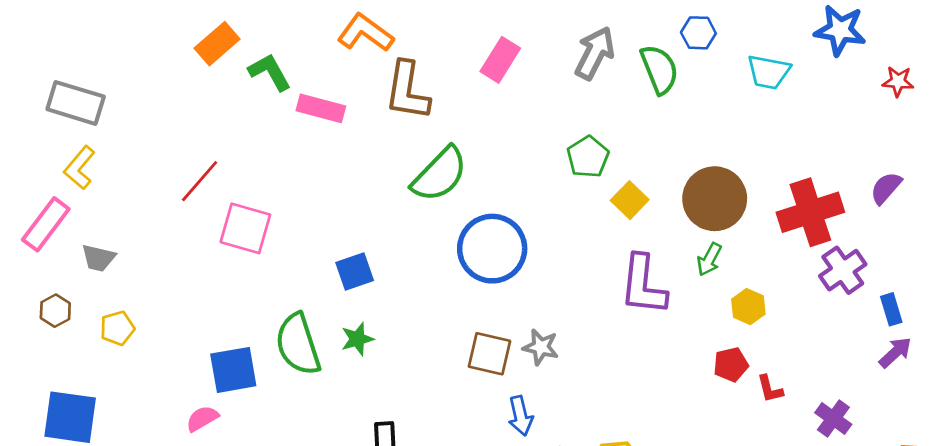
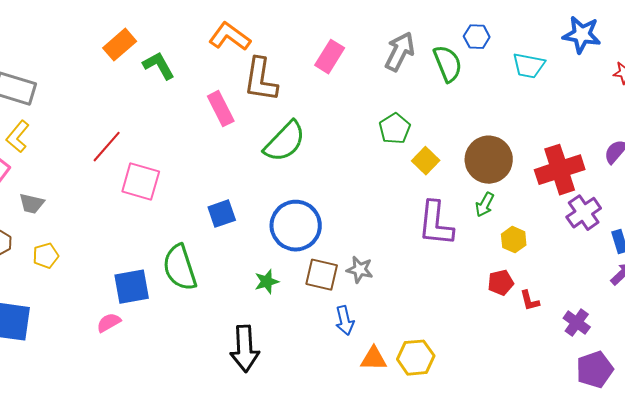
pink rectangle: (321, 108) -> (221, 109), moved, turned 48
blue circle: (492, 249) -> (296, 226), moved
green star: (357, 339) -> (267, 282), moved

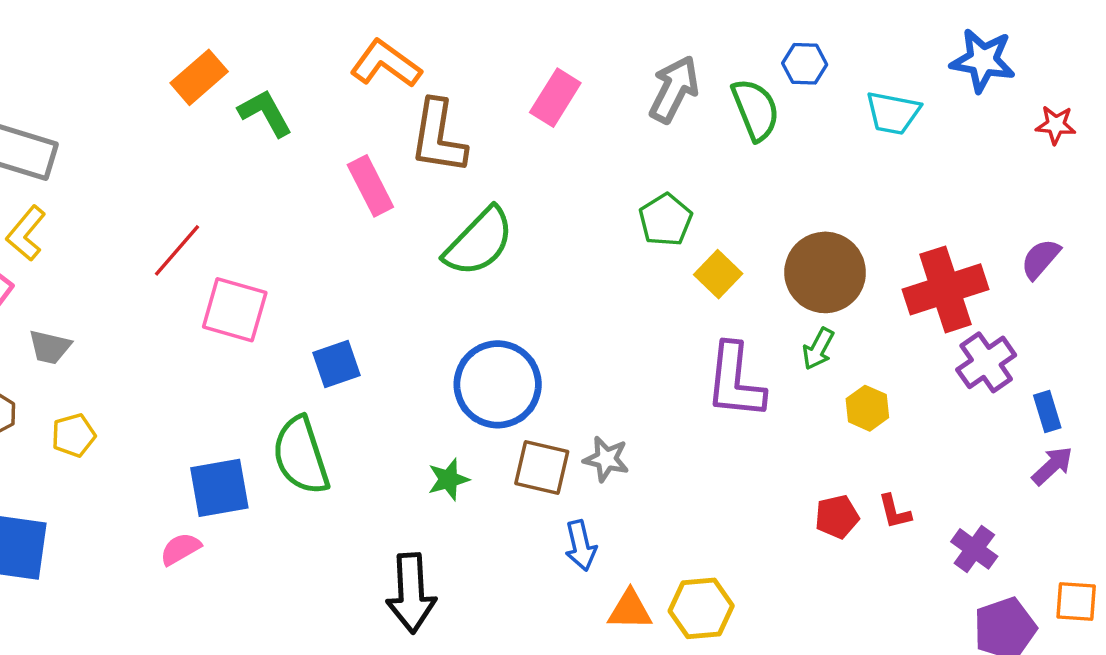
blue square: (222, 214) -> (336, 364), moved
red pentagon: (501, 283) -> (837, 517), moved

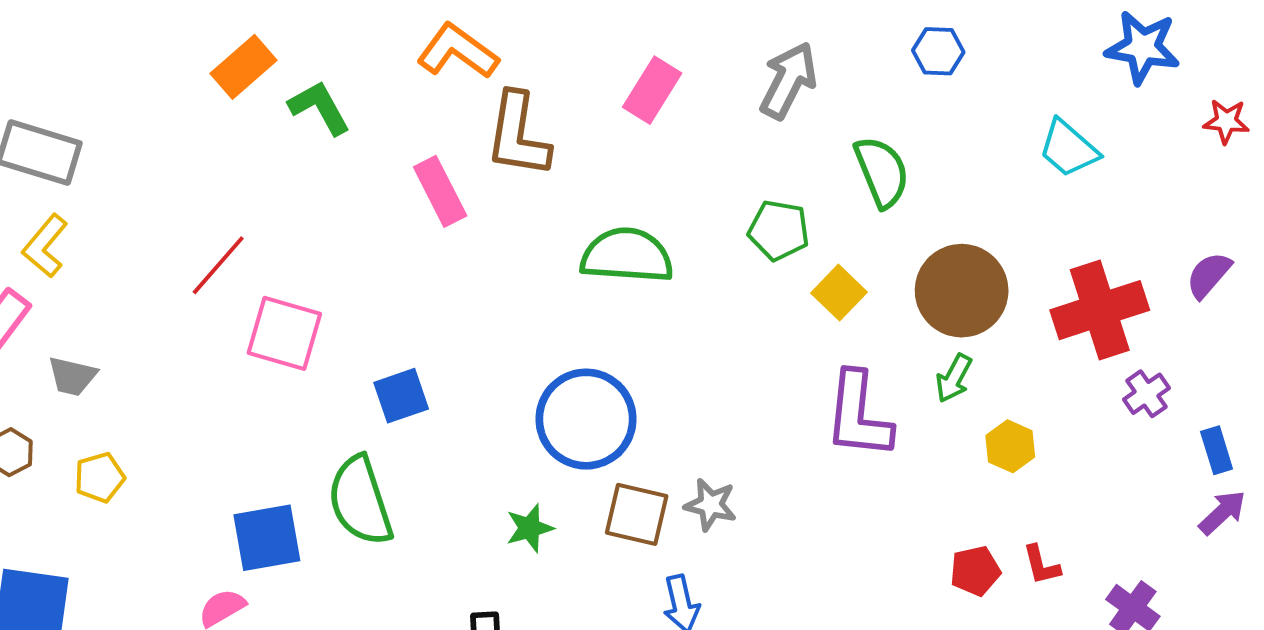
green semicircle: (755, 110) -> (882, 172), moved
cyan trapezoid: (893, 113) -> (1069, 149), moved, turned 30
green pentagon: (666, 220) -> (779, 230), turned -30
green semicircle: (479, 242) -> (627, 256), moved, turned -130
purple cross: (986, 362) -> (1146, 394), size x0.7

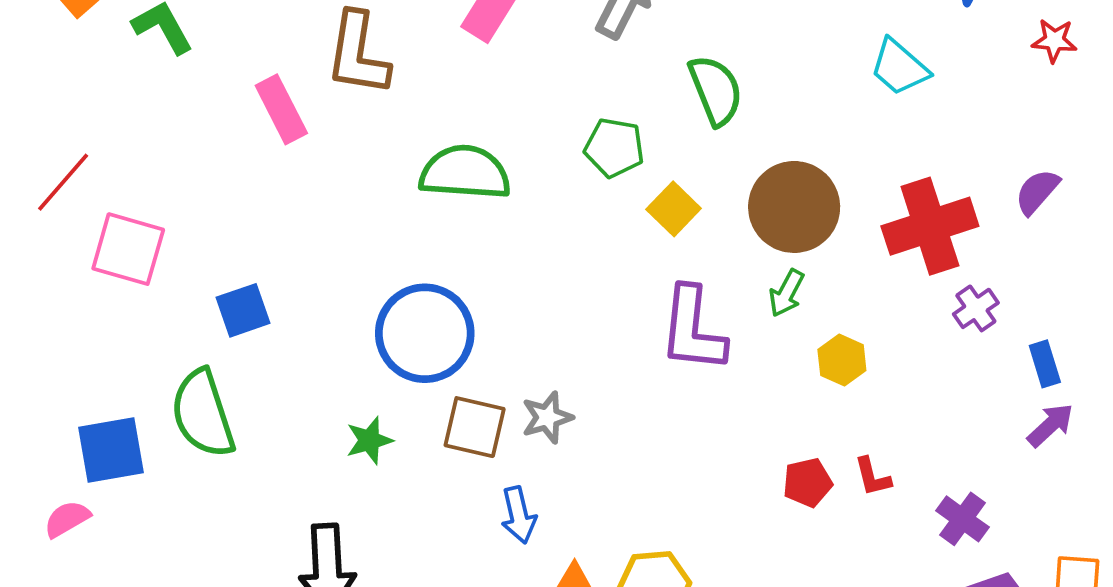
gray star: (711, 505) -> (547, 417), turned -30

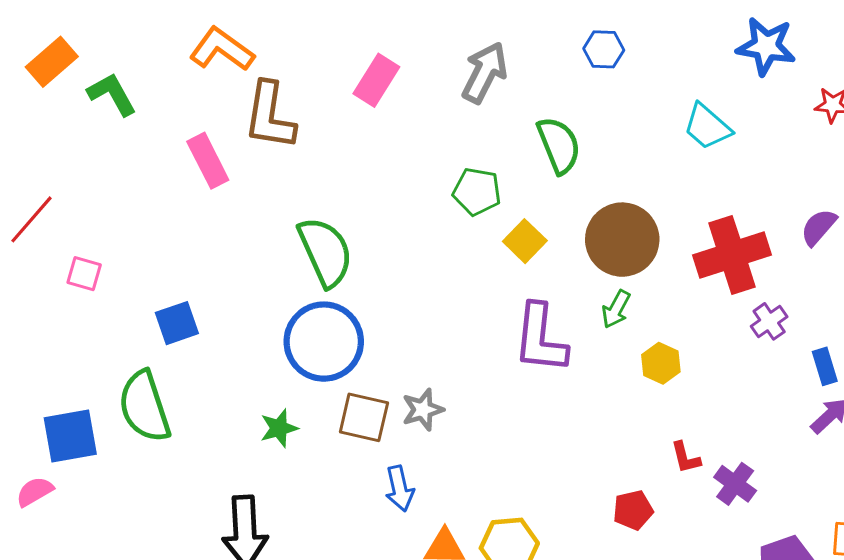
green semicircle: (465, 173) -> (325, 252), moved, turned 62
pink square: (128, 249) -> (84, 274), size x0.6
red pentagon: (807, 483) -> (633, 510), moved
purple cross: (962, 519) -> (735, 484), moved

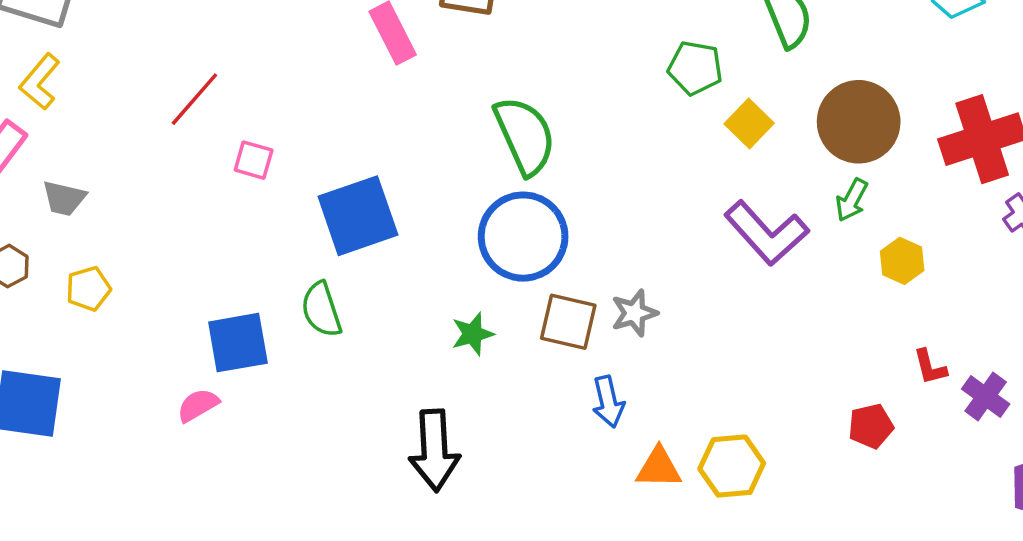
blue square: (177, 323) -> (358, 216), size x1.6
purple L-shape: (540, 338) -> (766, 233), turned -48
green semicircle: (144, 407) -> (321, 310), size x0.7

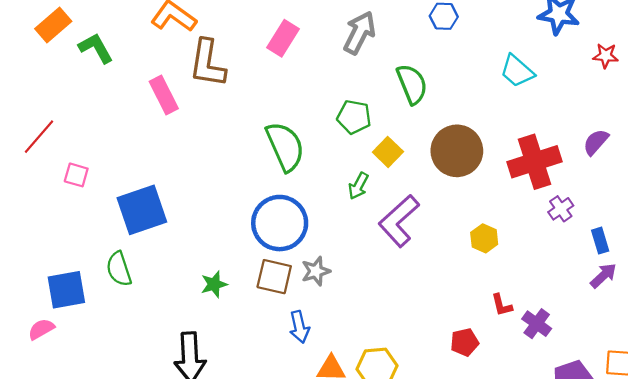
green semicircle: (525, 136) -> (285, 146), moved
green arrow: (852, 200) -> (358, 186), moved
purple L-shape: (766, 233) -> (399, 221), turned 90
blue circle: (523, 237) -> (280, 223), moved

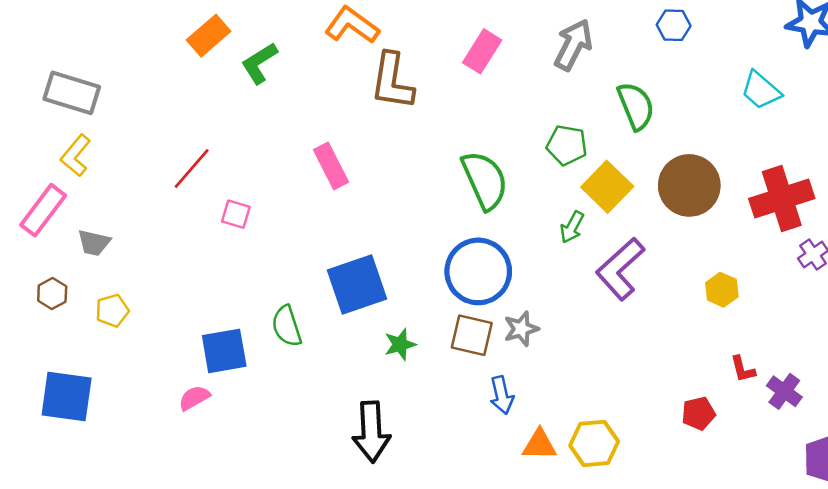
green L-shape: (96, 48) -> (259, 63), turned -93
pink rectangle: (164, 95) -> (331, 166), moved
yellow square: (388, 152) -> (607, 187), size x1.4
blue square: (142, 210) -> (357, 284), moved

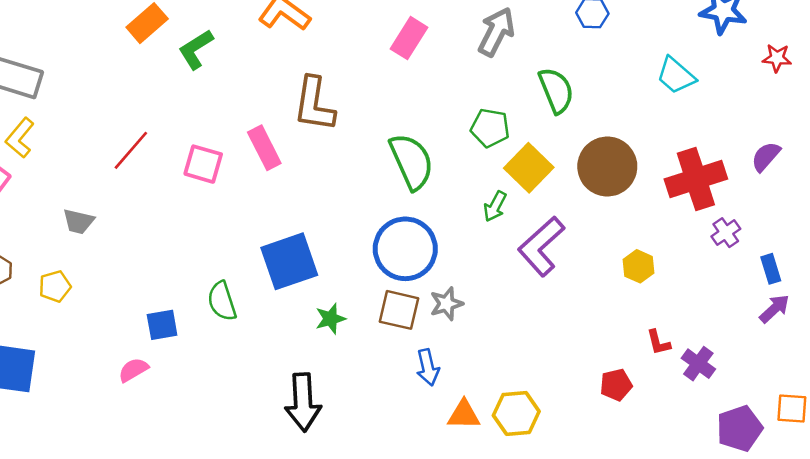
brown L-shape: (392, 81) -> (314, 104), moved
pink square: (236, 214) -> (203, 164), moved, size x1.4
gray trapezoid: (94, 243) -> (78, 221), moved
blue square: (224, 351) -> (162, 325), size x0.7

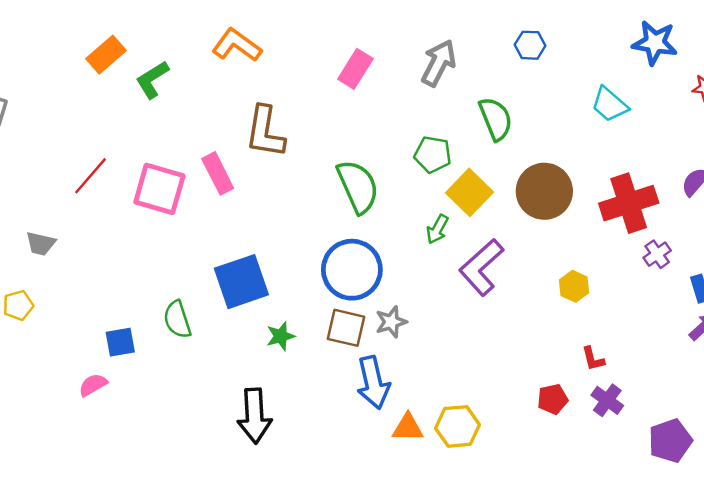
pink square: (203, 164) -> (159, 189), size x1.4
purple cross: (698, 364) -> (607, 400), moved
blue arrow: (428, 367) -> (373, 383), size x1.5

